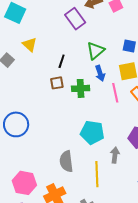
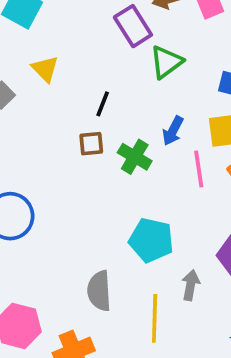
green triangle: (96, 51) -> (166, 62), moved
blue arrow: (100, 73) -> (173, 131), turned 42
green cross: (81, 88) -> (135, 157), turned 30

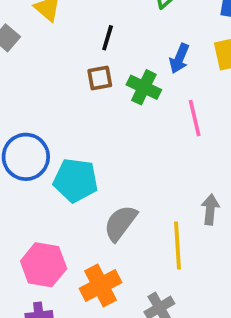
pink line: (199, 169) -> (195, 118), moved
cyan pentagon: (151, 240) -> (76, 180), moved
gray semicircle: (99, 291) -> (120, 223), turned 45

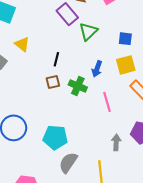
cyan pentagon: (76, 180) -> (55, 137), moved
gray arrow: (210, 210) -> (116, 142), moved

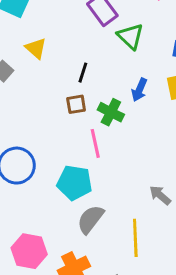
green triangle: (88, 31) -> (130, 36), turned -36
pink line: (107, 102) -> (95, 143), moved
gray arrow: (116, 142) -> (160, 195), turned -56

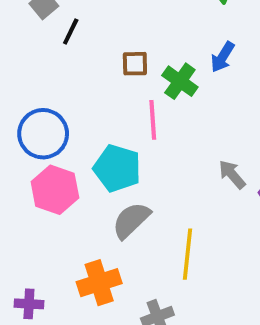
black line: (83, 73) -> (71, 32), moved
gray arrow: (160, 195) -> (232, 174), moved
pink hexagon: (29, 251) -> (55, 190), moved

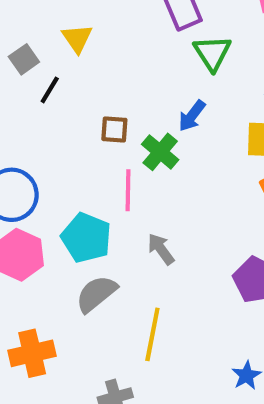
blue arrow: (223, 57) -> (192, 116), moved
gray arrow: (232, 174) -> (161, 249), moved
orange cross: (99, 283) -> (32, 353), moved

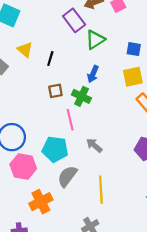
green triangle: (212, 53) -> (95, 40), turned 45
black line: (50, 90) -> (50, 59), moved
orange cross: (32, 353) -> (41, 202), moved

